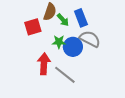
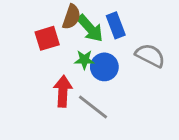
green arrow: (63, 20) -> (90, 28), size x1.5
gray semicircle: (90, 39) -> (150, 55), moved

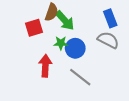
blue rectangle: (116, 25) -> (110, 18), moved
gray line: (93, 107) -> (80, 77), moved

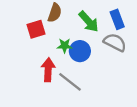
green arrow: (65, 20) -> (89, 22), moved
gray line: (80, 77) -> (70, 82), moved

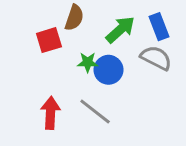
green arrow: (89, 22) -> (120, 30), turned -90
red arrow: (48, 70) -> (50, 113), moved

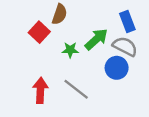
green arrow: (120, 30) -> (96, 39), moved
red square: (49, 40) -> (39, 32), turned -30
blue circle: (108, 70) -> (117, 68), moved

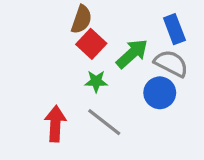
red square: (39, 32) -> (91, 44), moved
green star: (70, 50) -> (96, 81), moved

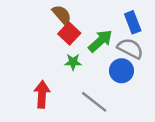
brown semicircle: (81, 19) -> (62, 15), turned -60
gray line: (104, 122) -> (94, 102), moved

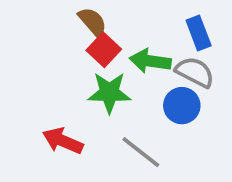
green arrow: (100, 41) -> (150, 61), turned -130
green star: (73, 62) -> (109, 93), size x1.6
red arrow: (42, 94) -> (63, 141), turned -70

